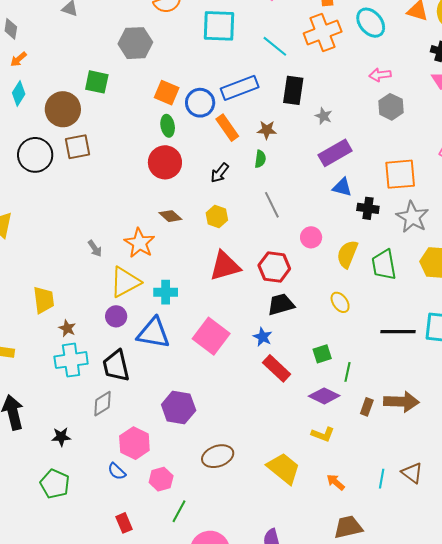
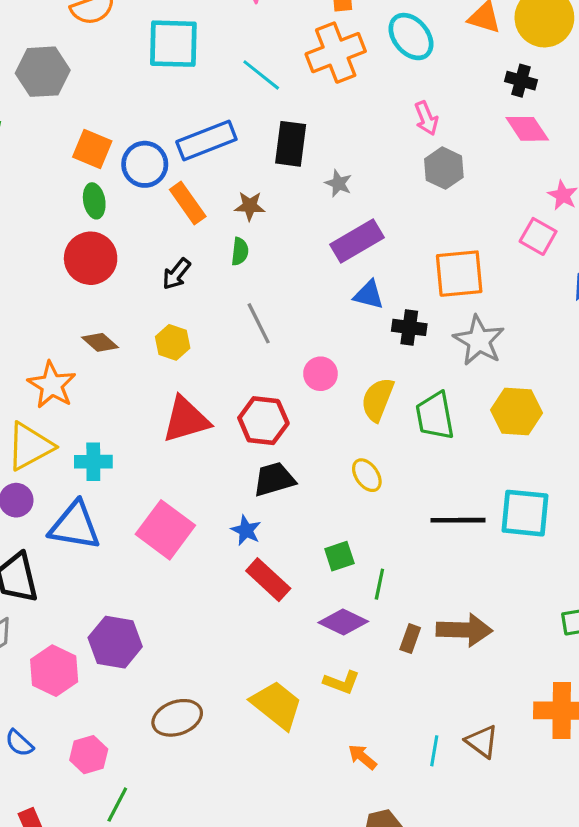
pink arrow: (380, 75) -> (426, 118), turned -105
pink hexagon: (134, 443) -> (54, 671), moved
yellow trapezoid: (284, 468) -> (277, 705), moved

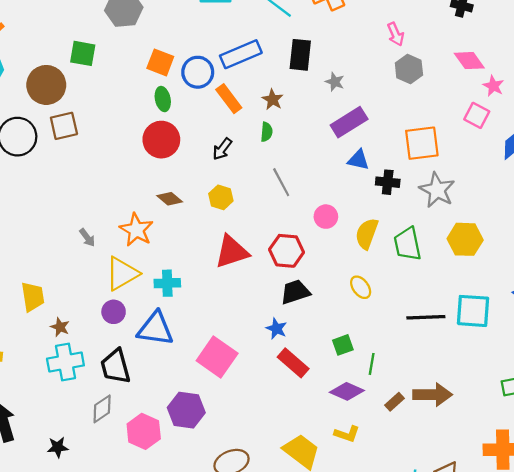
pink diamond: (527, 129) -> (469, 61), moved
brown star: (250, 206) -> (273, 100), turned 30
pink square: (165, 530) -> (217, 357), moved
brown rectangle: (410, 639) -> (394, 402), turned 30

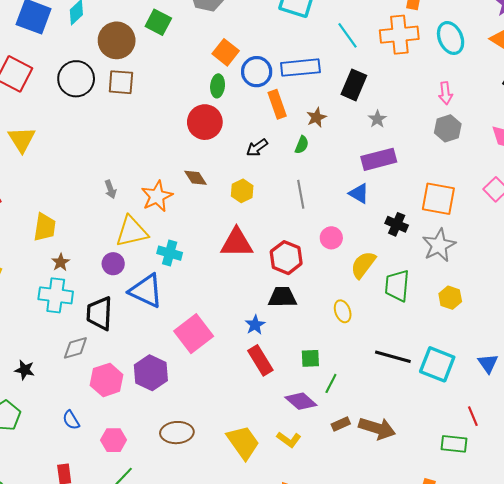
blue triangle: (358, 160) -> (359, 193), moved
yellow hexagon: (465, 239) -> (450, 298), size x0.7

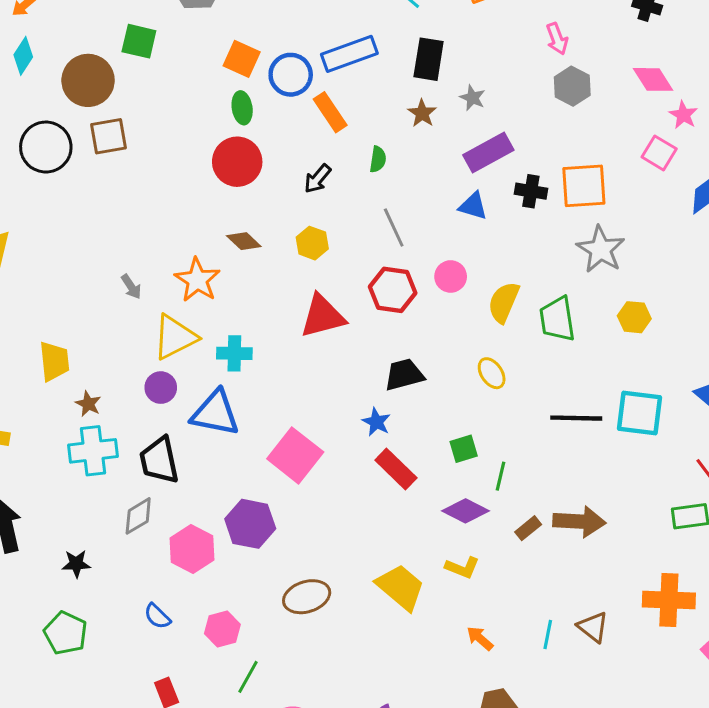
brown star: (316, 117) -> (422, 113), moved
black cross: (397, 224) -> (531, 191), moved
red hexagon: (286, 258) -> (393, 290), moved

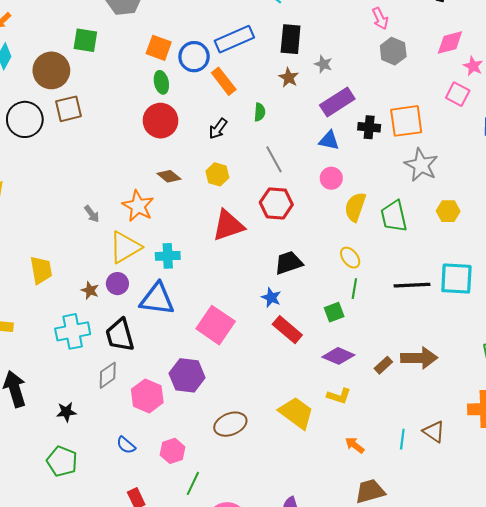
pink diamond: (653, 79) -> (450, 43), turned -68
pink circle: (451, 276) -> (331, 178), moved
brown star: (88, 404) -> (90, 290), moved
green line: (501, 476) -> (354, 289), moved

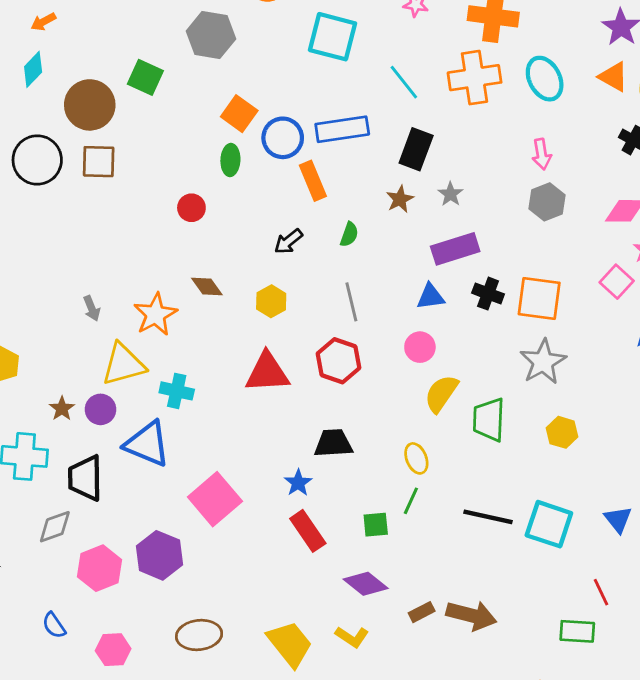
red circle: (160, 121) -> (191, 208), moved, size x0.6
blue triangle: (329, 140) -> (431, 297), turned -35

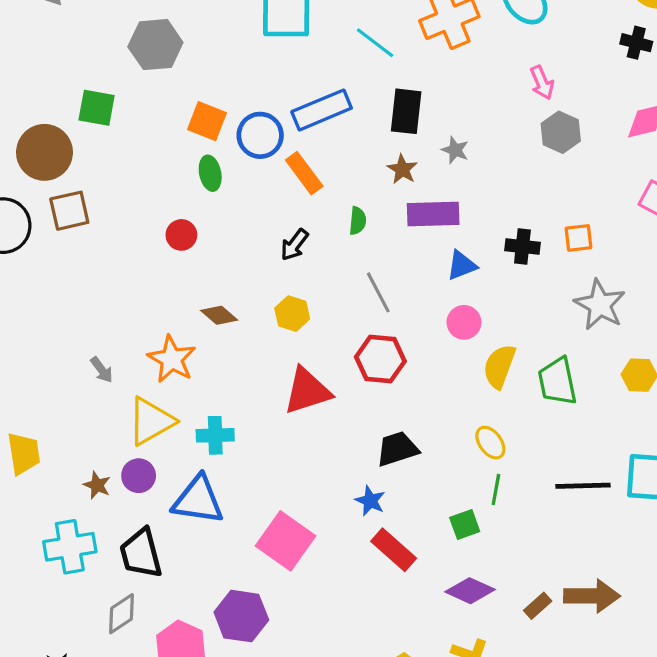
purple rectangle: (455, 249) -> (433, 214), moved, turned 30
orange square: (539, 298) -> (579, 238), size x0.6

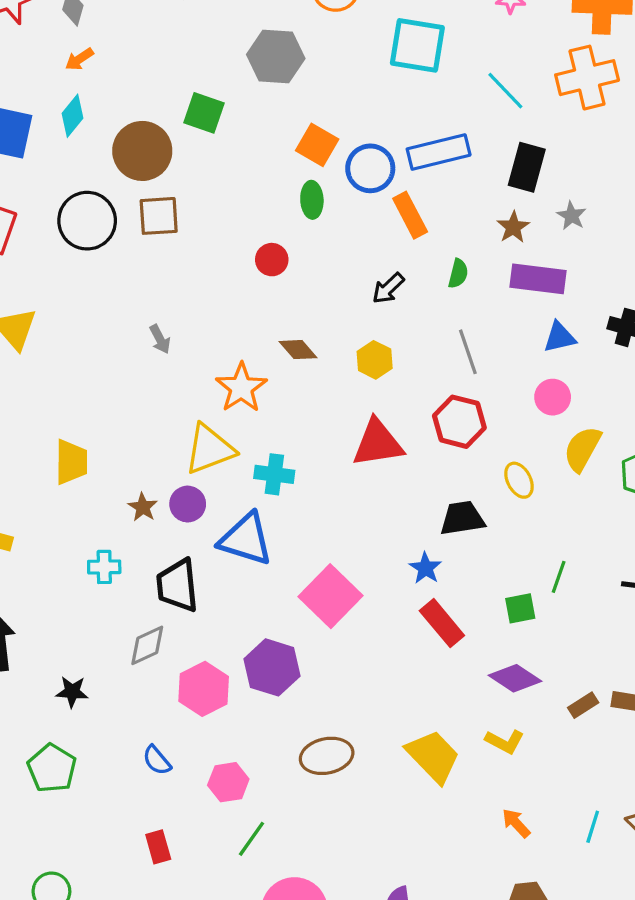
gray arrow: (102, 370) -> (160, 339), moved
yellow ellipse: (490, 443) -> (519, 480), moved
cyan cross: (70, 547) -> (104, 567), size x0.6

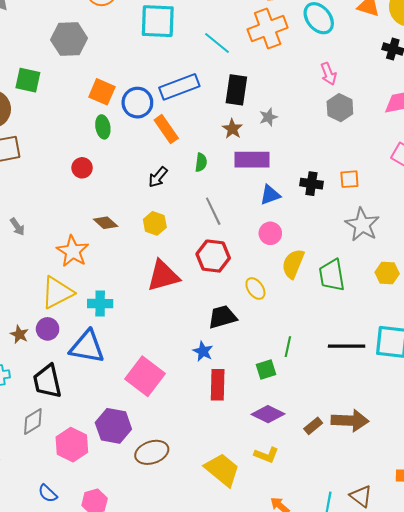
gray star: (572, 216) -> (268, 117), turned 30
red rectangle: (442, 623) -> (218, 385), turned 48
brown ellipse: (327, 756) -> (152, 452), moved

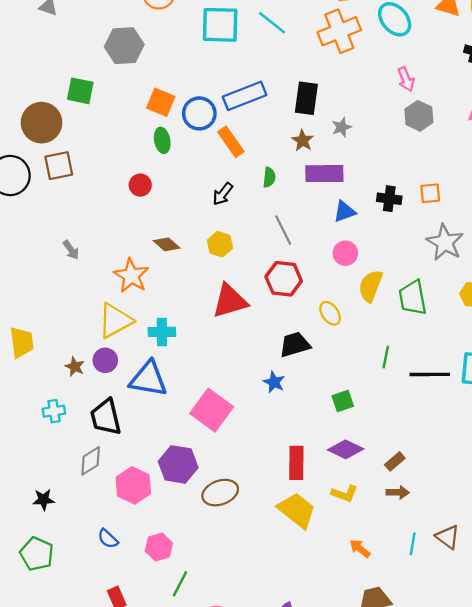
cyan line: (217, 43) -> (272, 23), moved
green line: (288, 347) -> (386, 357), moved
red rectangle: (218, 385) -> (296, 463), moved
brown arrow: (350, 421) -> (398, 492), moved, size x0.6

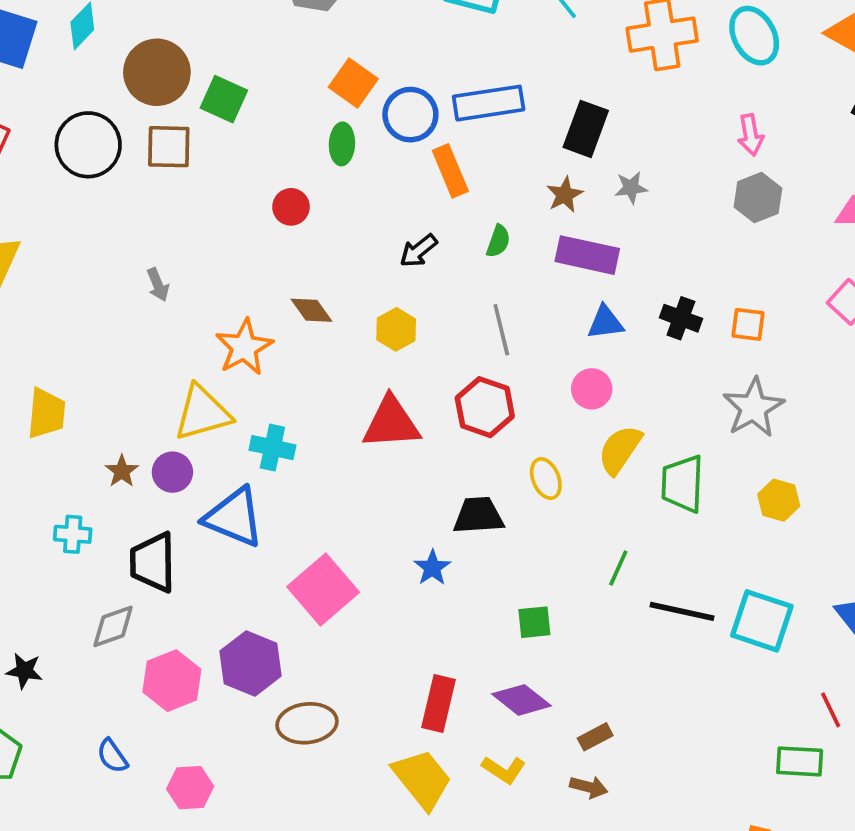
green square: (80, 91) -> (224, 99), moved

